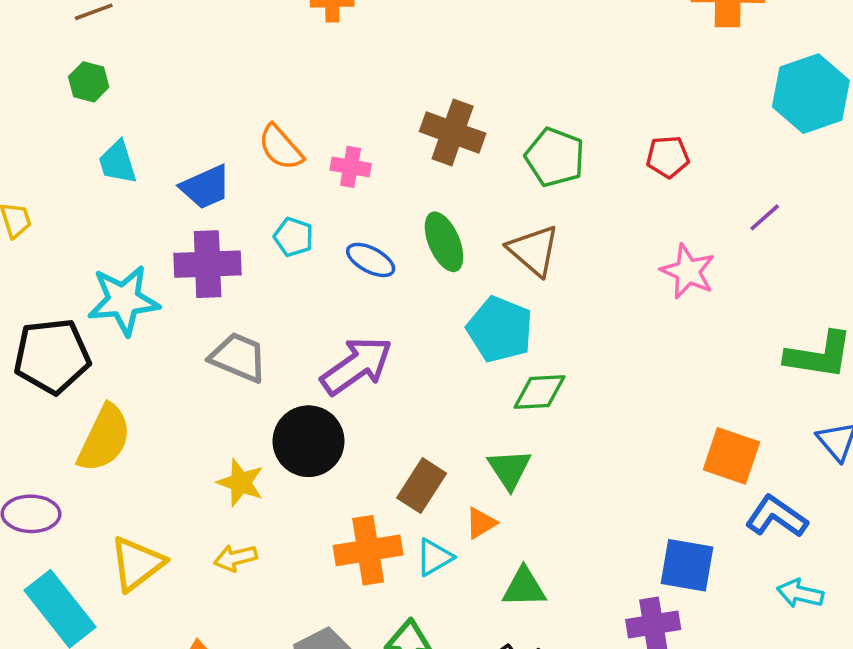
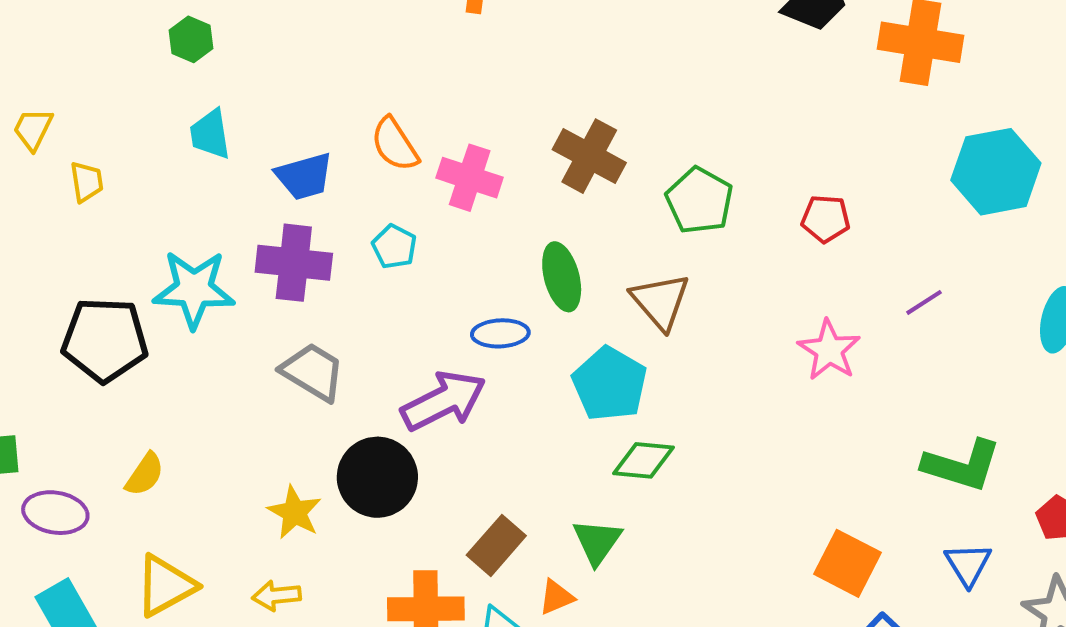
pink cross: (351, 167) -> (470, 178), size x1.4
blue ellipse: (371, 260) -> (500, 333), moved, turned -39
yellow semicircle: (104, 438) -> (145, 474), moved, size x0.6

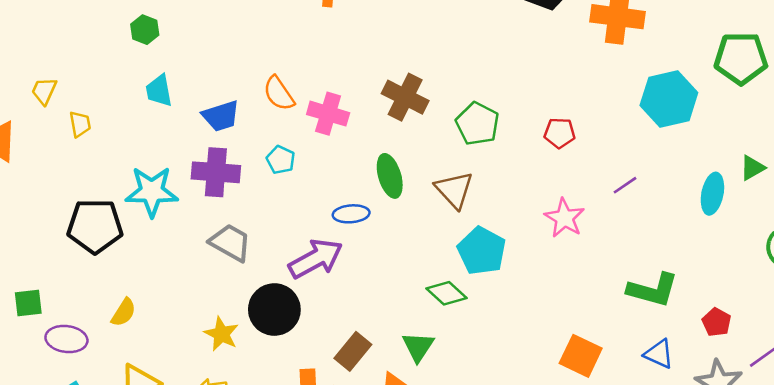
cyan pentagon: (610, 384) -> (482, 251), moved
green diamond: (644, 460) -> (447, 293), turned 39
blue triangle: (968, 564) -> (659, 354), turned -32

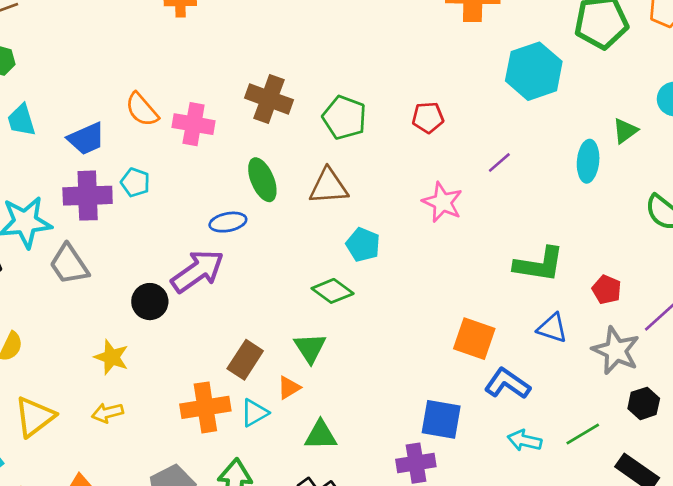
cyan pentagon: (281, 160) -> (135, 182), moved
brown triangle: (454, 190) -> (329, 186), turned -45
gray trapezoid: (230, 243) -> (69, 264), moved, turned -147
cyan pentagon: (482, 251) -> (363, 245), size x0.7
black circle: (274, 310) -> (150, 302), moved, size x0.7

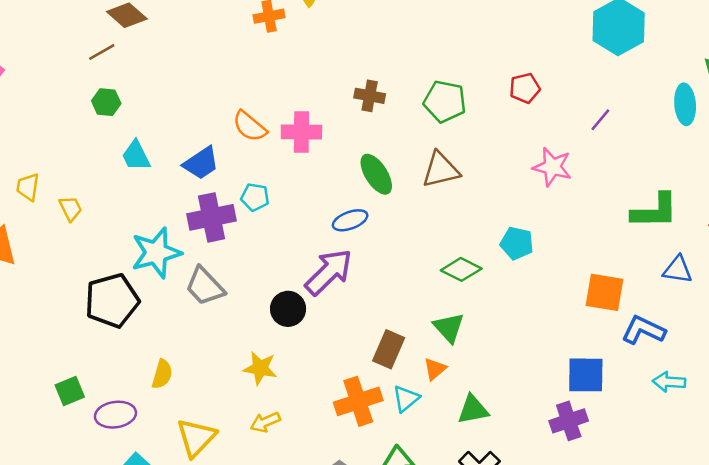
brown cross: (269, 99) -> (370, 96), size x0.7
cyan pentagon: (363, 245) -> (517, 243), moved

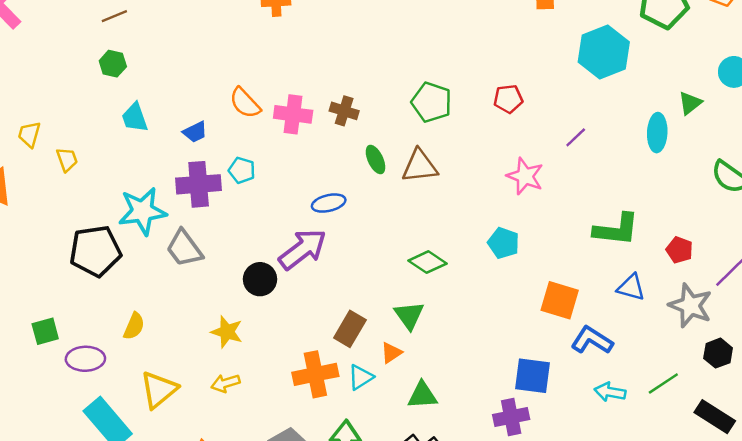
brown cross: (370, 96) -> (344, 111), moved
blue trapezoid: (201, 163) -> (195, 132), size x0.7
green ellipse: (376, 174) -> (375, 160), moved, size x0.7
cyan pentagon: (517, 243) -> (504, 243), moved

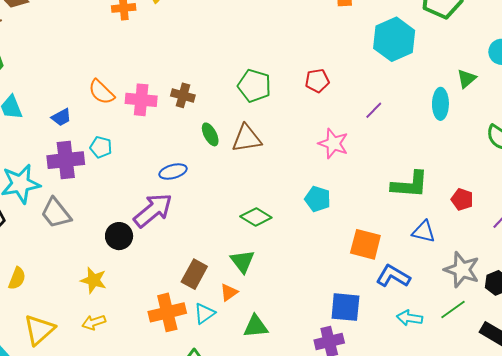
gray star: (690, 306) -> (462, 270), moved

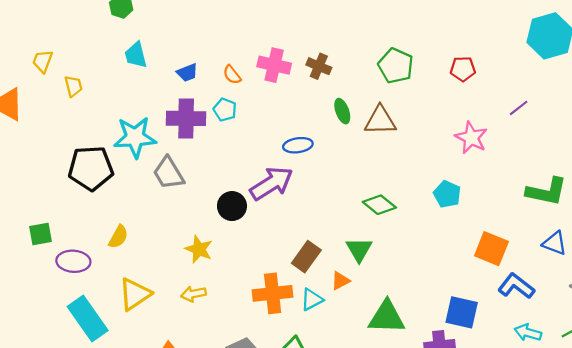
orange semicircle: (101, 92) -> (232, 75), moved, size x0.7
green triangle: (256, 326) -> (387, 317), moved, size x1.4

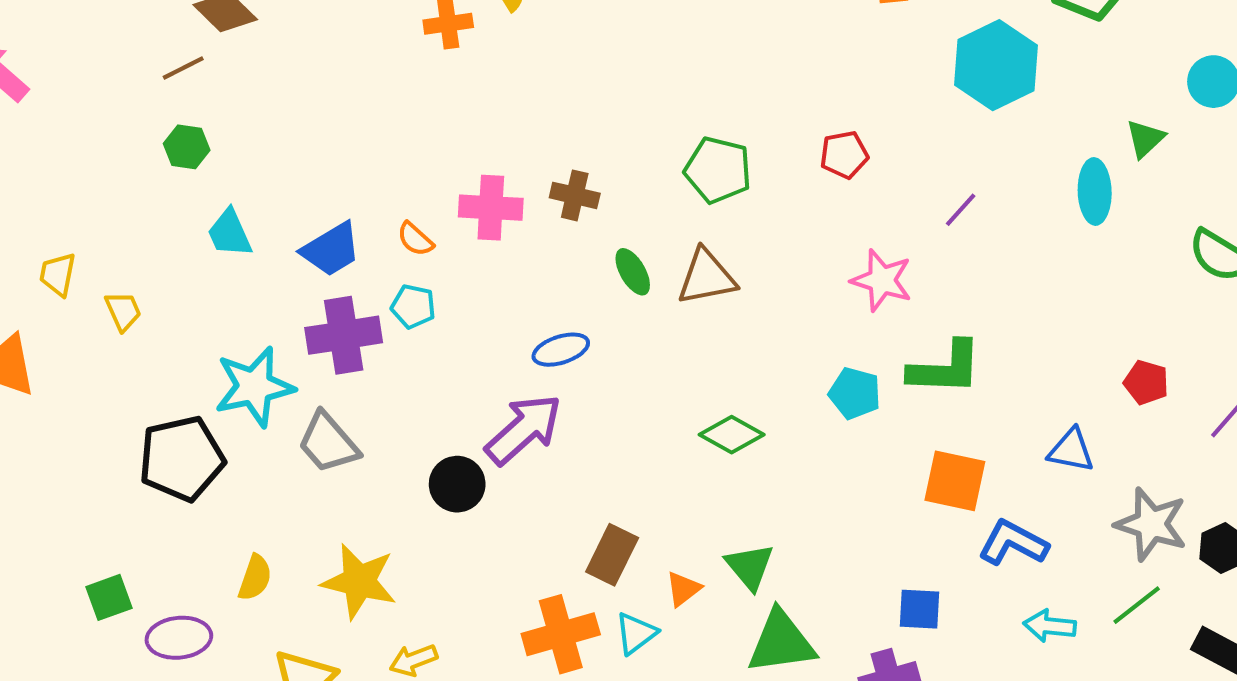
blue trapezoid: (187, 73) -> (331, 249), size x1.5
green L-shape: (546, 192) -> (945, 368), moved
yellow star: (199, 249) -> (359, 581), moved, size x1.4
green triangle: (359, 250) -> (750, 567), moved
blue square: (462, 312) -> (920, 609), size x0.7

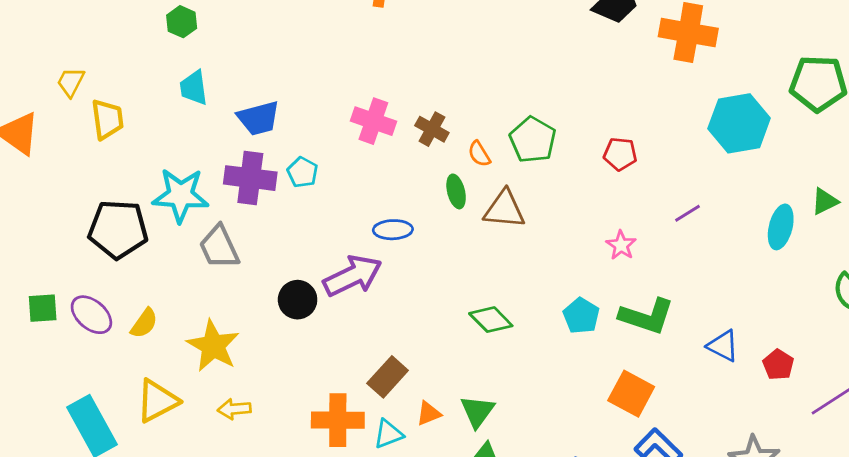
orange semicircle: (415, 239) -> (479, 154), moved
pink star: (882, 280) -> (621, 245), size x0.7
yellow trapezoid: (123, 311) -> (107, 119), size x1.4
blue triangle: (1071, 450) -> (723, 346), moved
purple ellipse: (179, 638) -> (91, 315), moved, turned 30

